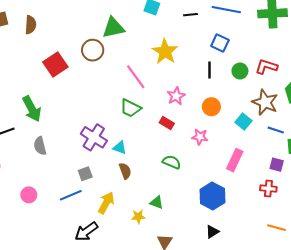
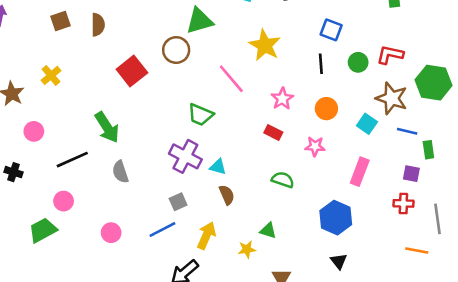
green trapezoid: (131, 108) -> (201, 115), moved
black triangle: (212, 232) -> (339, 261), turned -32

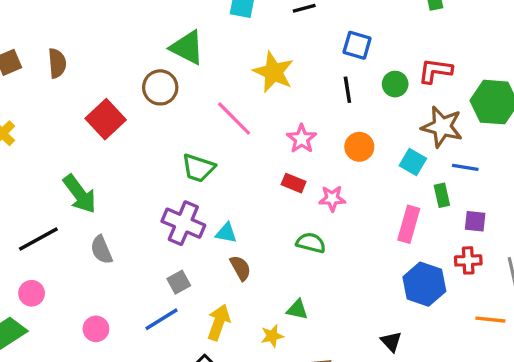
green triangle: (199, 21) -> (187, 47), turned 48
pink star: (315, 146) -> (332, 198), moved
green rectangle: (428, 150) -> (442, 195), moved
blue hexagon: (336, 218) -> (424, 284), moved

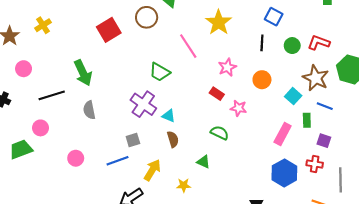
green triangle: (297, 310) -> (203, 162), moved

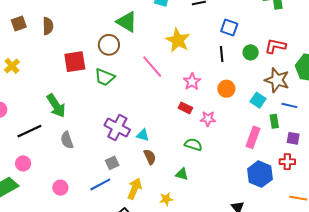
red square: (109, 30) -> (75, 62), turned 30
green trapezoid: (160, 72) -> (105, 77), moved

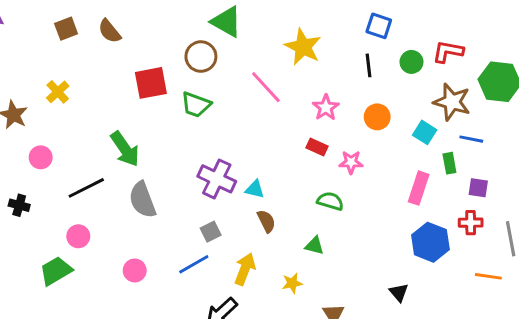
brown semicircle: (48, 26) -> (109, 31), turned 144
gray semicircle: (67, 140) -> (142, 200), size x1.4

